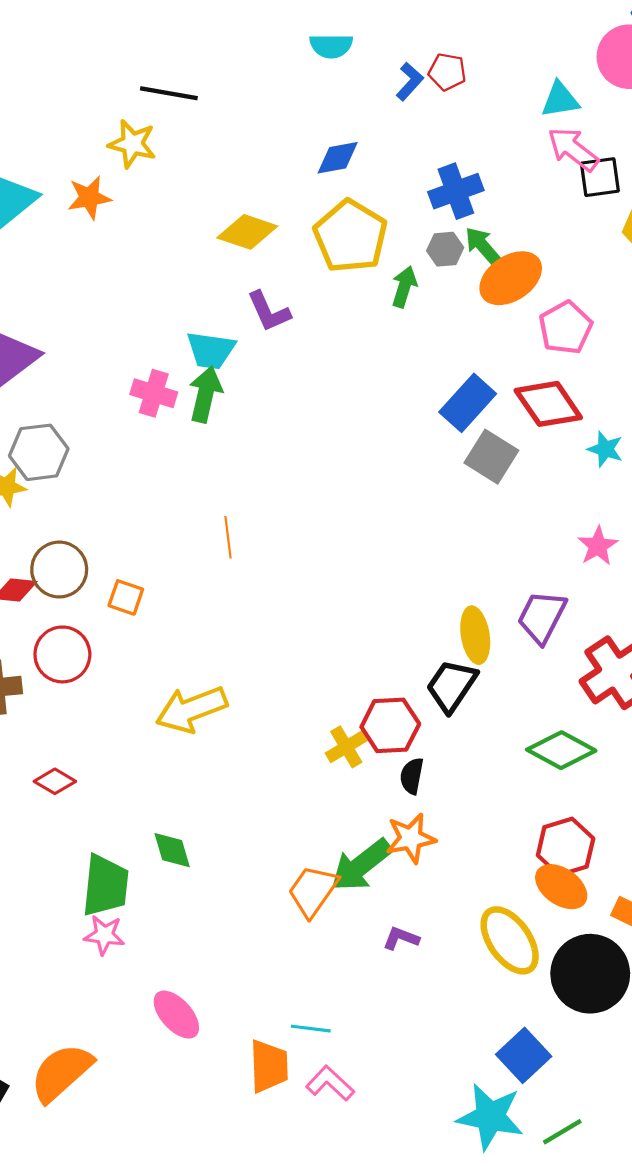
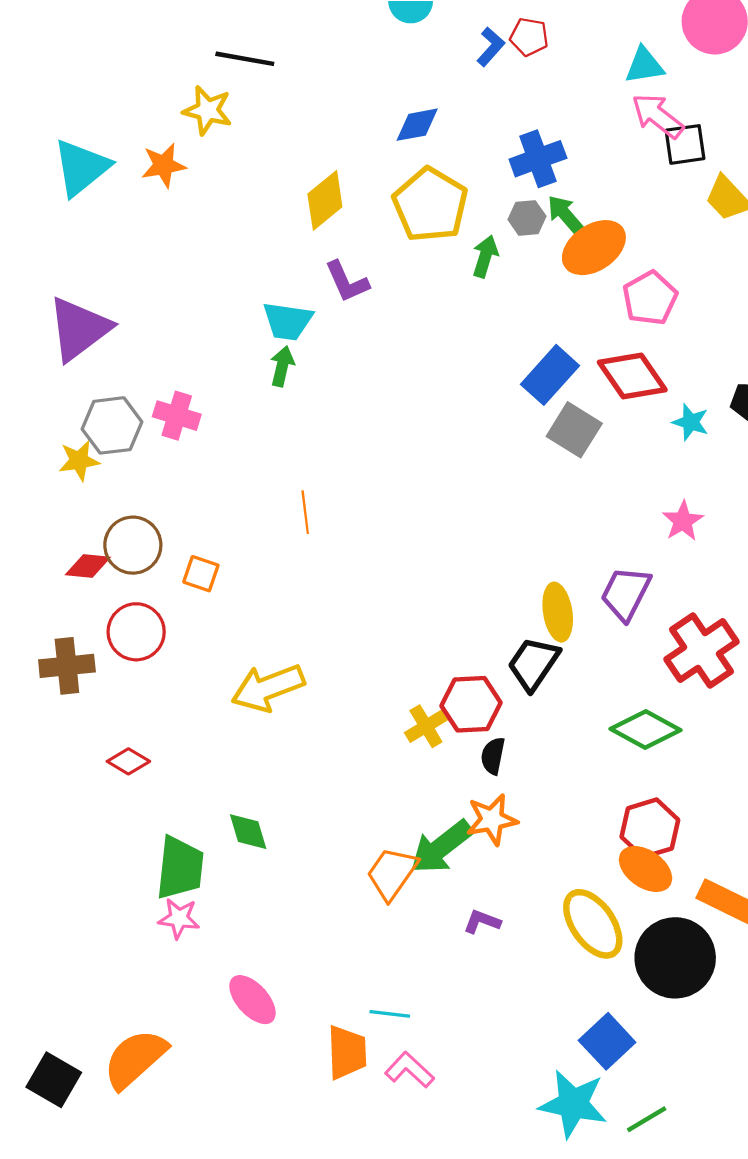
yellow diamond: (247, 232) -> (325, 200), turned -58
pink cross: (154, 393) -> (177, 416), moved
green arrow: (205, 394) -> (282, 366), size x0.7

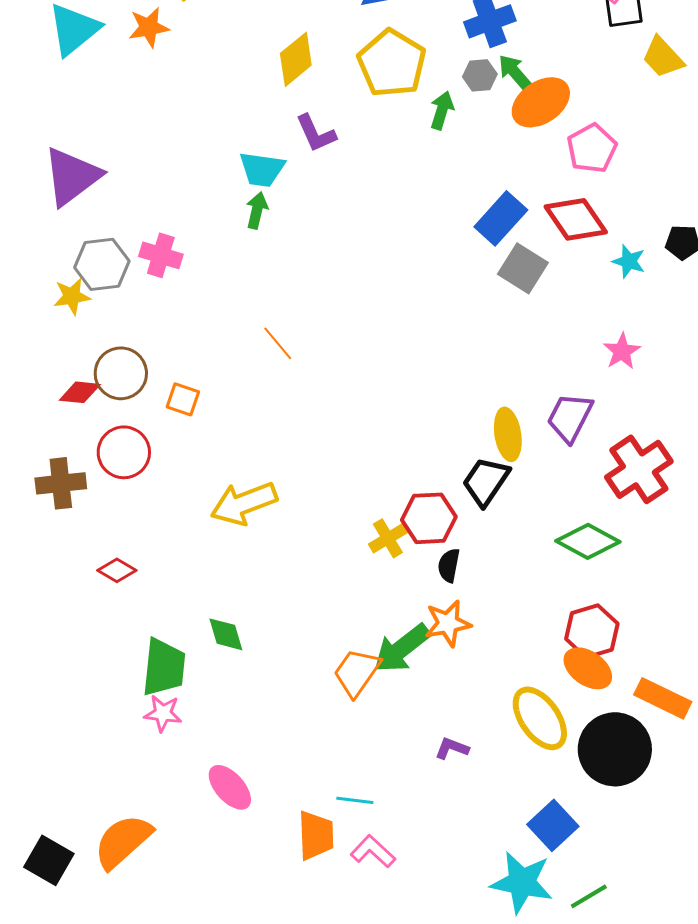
orange line: (305, 512) -> (278, 343), turned -33
purple L-shape: (482, 922) -> (452, 748), moved

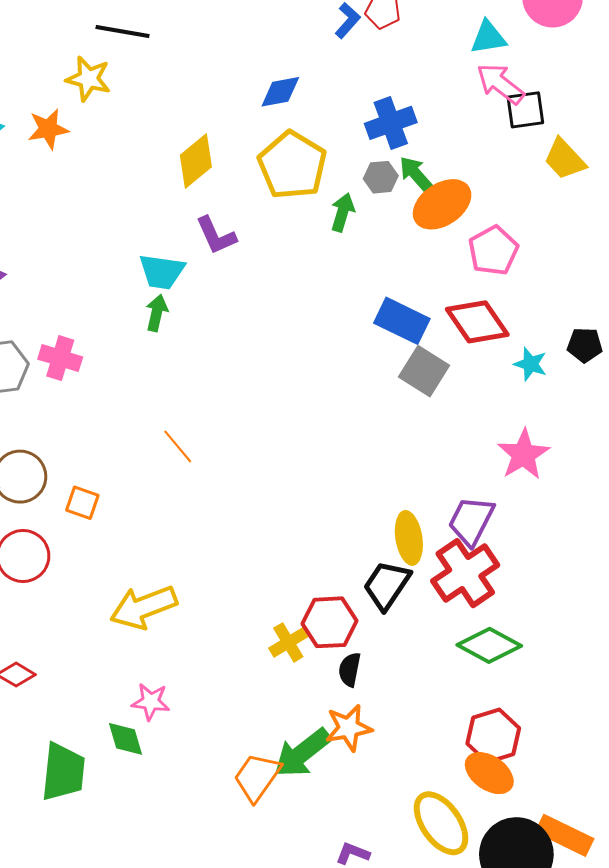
blue rectangle: (501, 218) -> (402, 321), turned 74
pink star: (622, 351) -> (523, 455), size x1.4
red cross: (639, 469) -> (465, 573), moved
orange rectangle: (663, 698) -> (565, 835), moved
pink star: (163, 713) -> (151, 702), moved

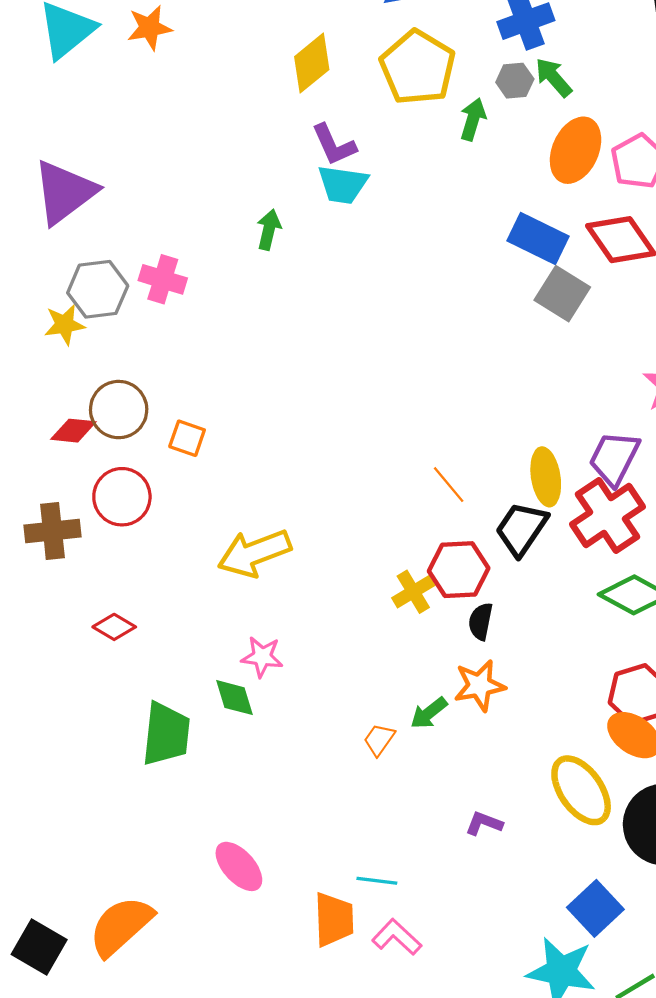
orange ellipse: (442, 204) -> (576, 150), moved, turned -32
cyan trapezoid: (162, 272) -> (343, 184), moved
orange line: (178, 446) -> (449, 485), moved
green arrow: (302, 753) -> (429, 713), size x0.6
orange trapezoid: (257, 777) -> (379, 740), size x0.6

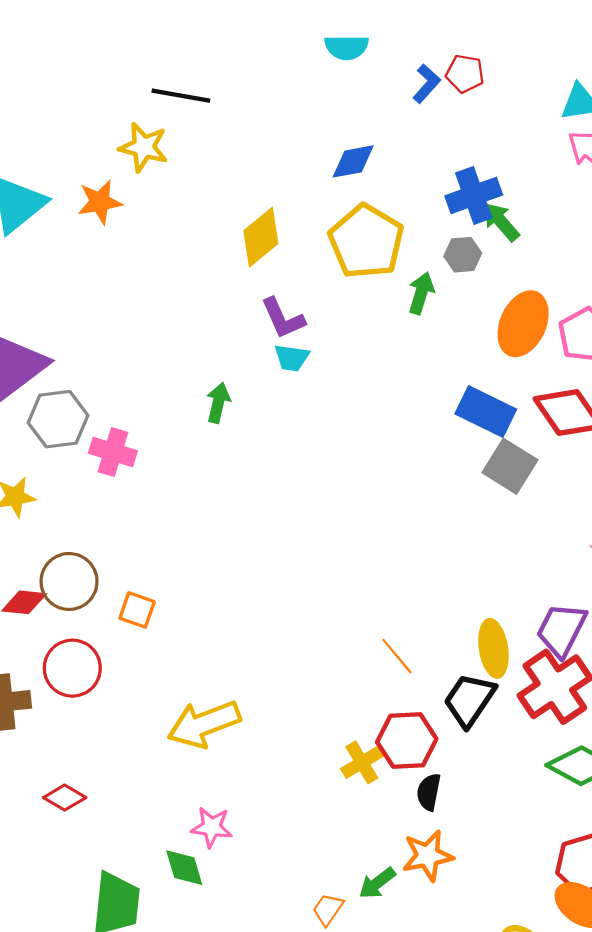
green arrow: (553, 77) -> (501, 222), moved
cyan trapezoid: (343, 184) -> (292, 358), size x0.7
gray hexagon: (98, 289) -> (58, 419), moved

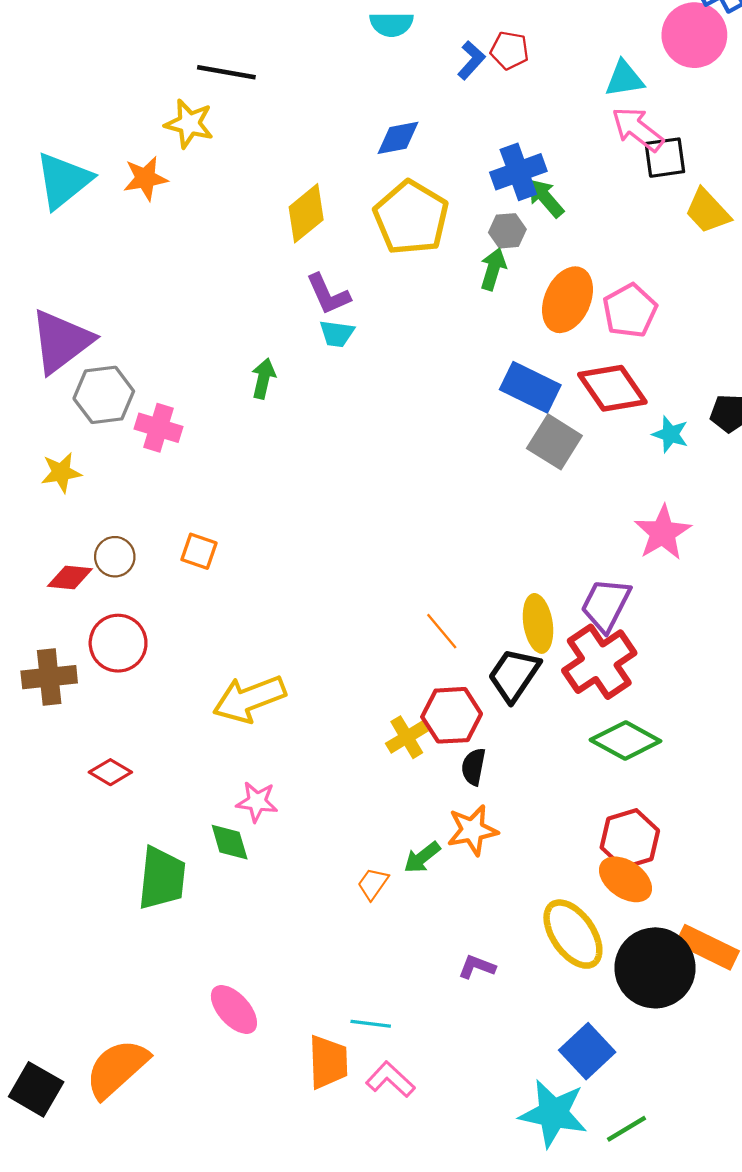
green arrow: (421, 293) -> (493, 269), moved
brown circle: (69, 581) -> (115, 557), size x0.7
orange square: (137, 610) -> (199, 551), moved

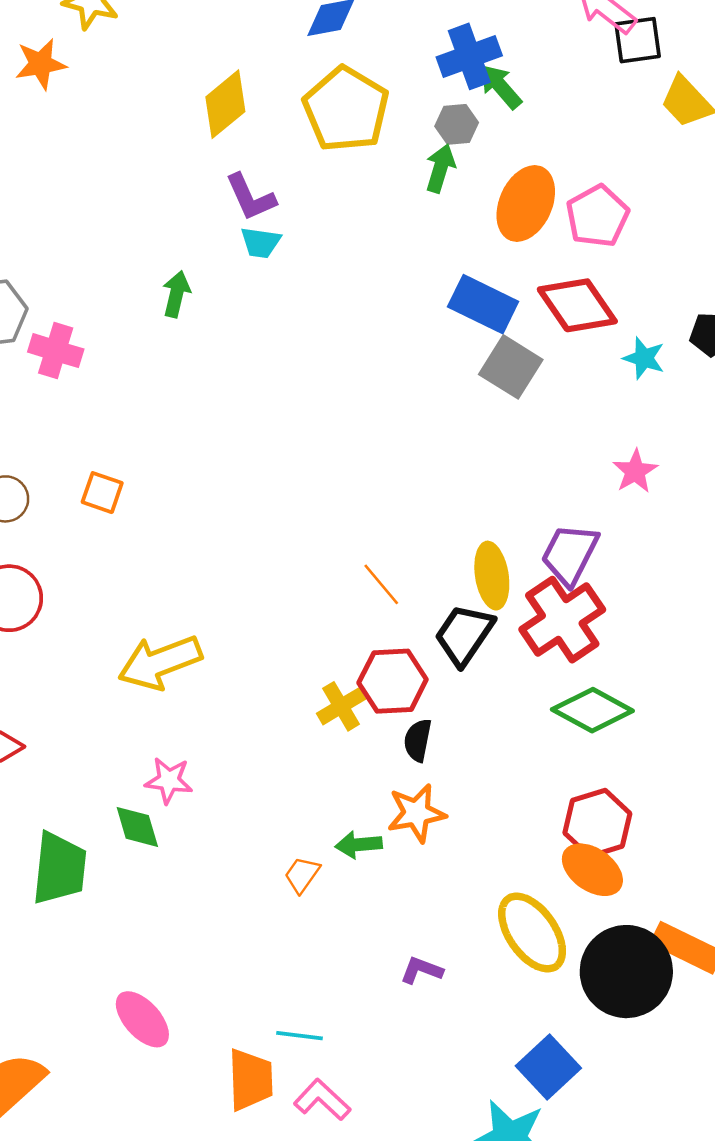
pink star: (663, 533) -> (635, 471), size x0.7
green arrow: (422, 857) -> (359, 845), turned 33

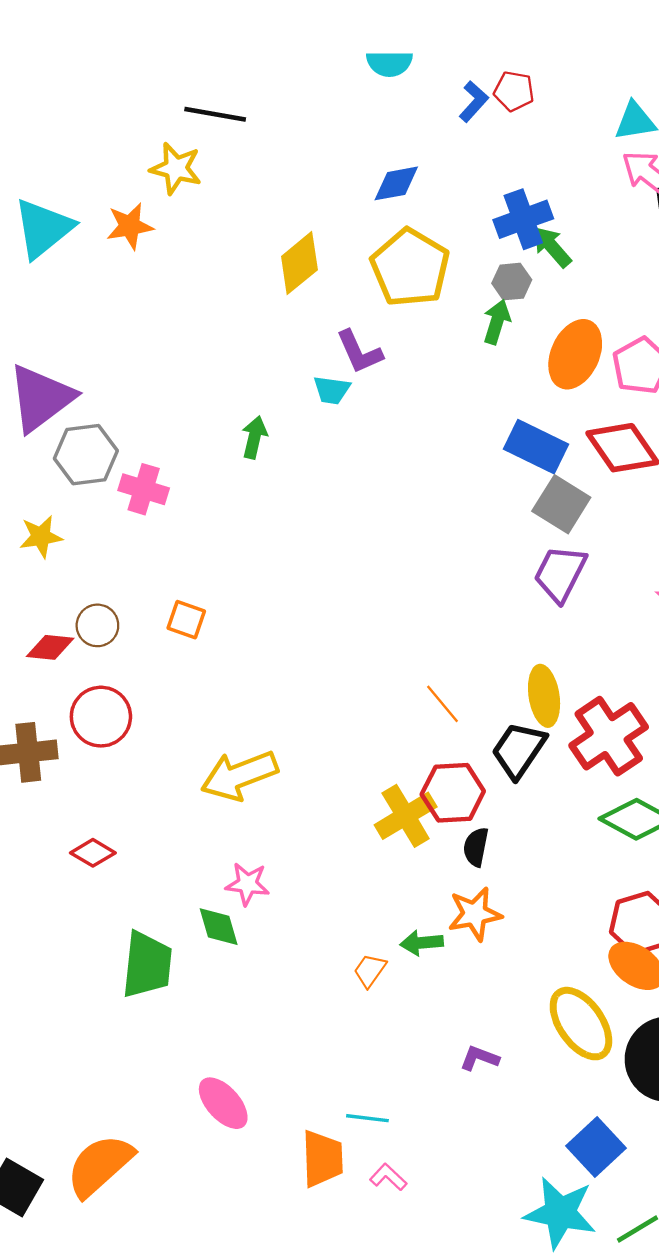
purple L-shape: (250, 197) -> (359, 352), moved
purple trapezoid: (570, 554) -> (560, 573), moved
yellow cross: (341, 706) -> (406, 816), size x1.4
pink L-shape: (322, 1100) -> (388, 1177), size x0.7

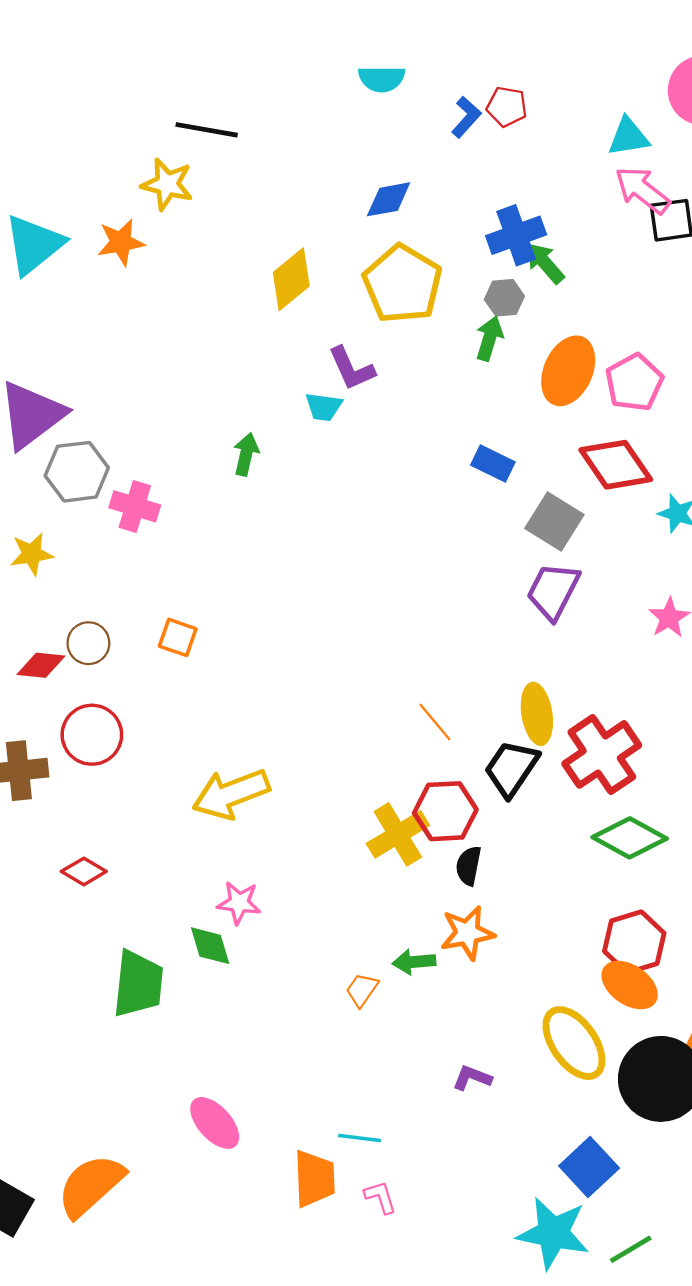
blue rectangle: (536, 447) -> (493, 464), moved, size x0.7
pink L-shape: (388, 1177) -> (380, 1197), turned 30

